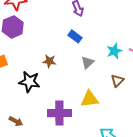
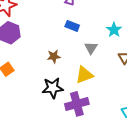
black star: (29, 82) -> (53, 88), moved
yellow triangle: (90, 99) -> (84, 75), moved

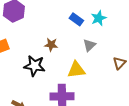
cyan star: (114, 30) -> (99, 18), moved
black star: (53, 88) -> (34, 66), moved

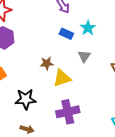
black star: (34, 66) -> (26, 99), moved
yellow triangle: (76, 70) -> (62, 78), moved

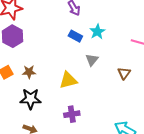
brown star: (47, 63) -> (29, 72), moved
purple cross: (68, 112) -> (72, 114), size x0.7

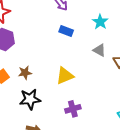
cyan star: (97, 32) -> (100, 22), moved
gray triangle: (92, 60) -> (99, 50), moved, turned -32

